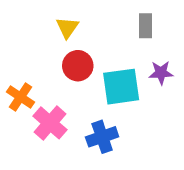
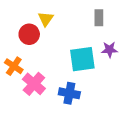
red circle: (78, 66) -> (29, 34), moved
blue cross: (102, 137) -> (69, 93), turned 30

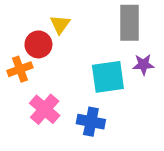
gray rectangle: (99, 18) -> (130, 23), size x1.6
orange cross: (14, 66) -> (20, 69), moved, turned 36

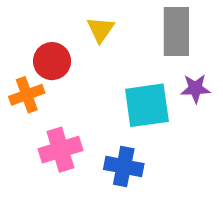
yellow triangle: (60, 24) -> (101, 29), moved
pink cross: (45, 109) -> (60, 150), turned 32

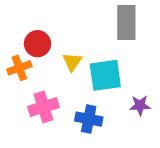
yellow triangle: (101, 29) -> (72, 62), moved
purple star: (195, 88) -> (140, 105), moved

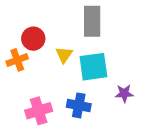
gray rectangle: (126, 23) -> (92, 21), moved
pink cross: (44, 107) -> (39, 111), moved

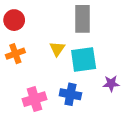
red circle: (33, 39) -> (14, 20), moved

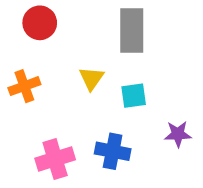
red circle: (14, 20) -> (40, 23), moved
cyan square: (84, 60) -> (134, 96), size x0.6

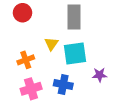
orange cross: (24, 86) -> (26, 60), moved
cyan square: (134, 96) -> (75, 53), size x1.6

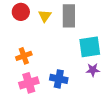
yellow triangle: (51, 44) -> (45, 16), moved
cyan square: (75, 53) -> (90, 47), moved

